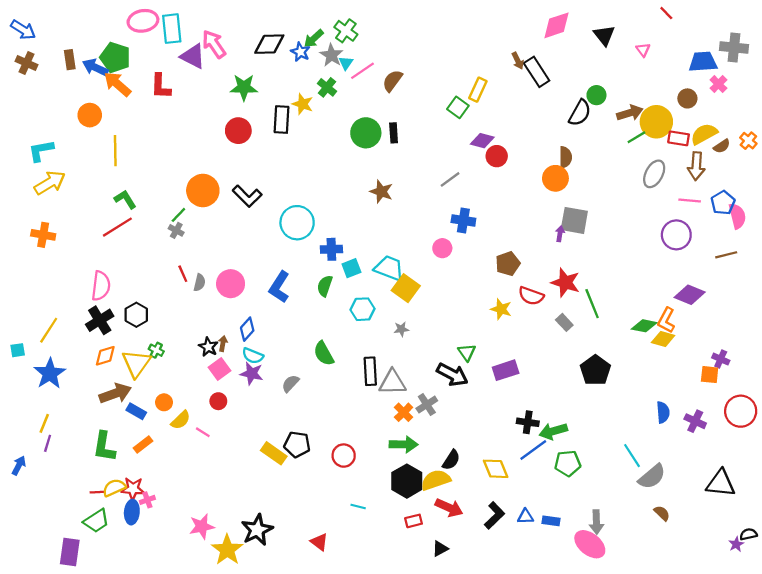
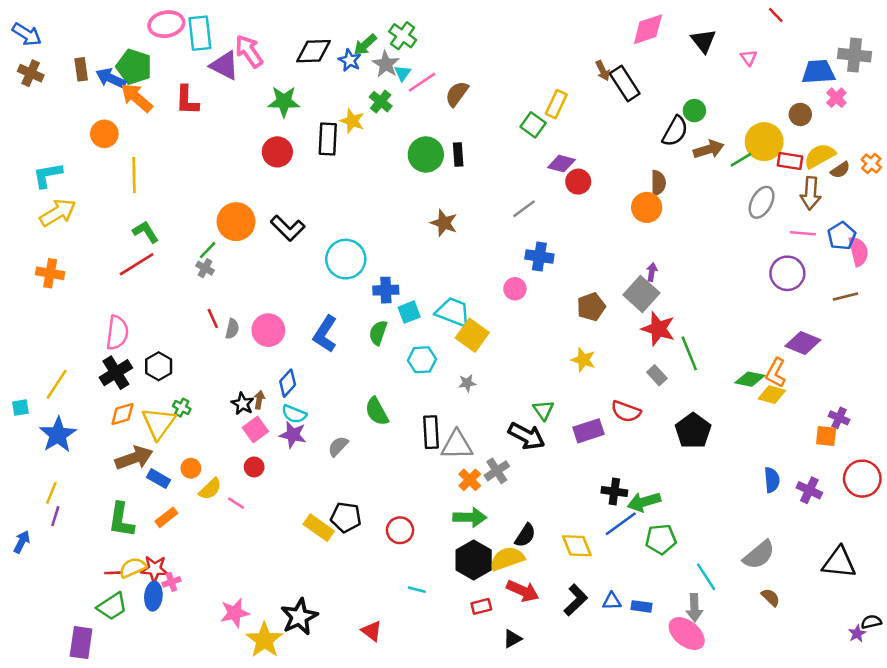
brown arrow: (630, 113) -> (709, 149), moved
gray square: (574, 220) -> (641, 294), moved, turned 32
red semicircle: (531, 296) -> (626, 411), moved
cyan line: (632, 456) -> (706, 577), moved

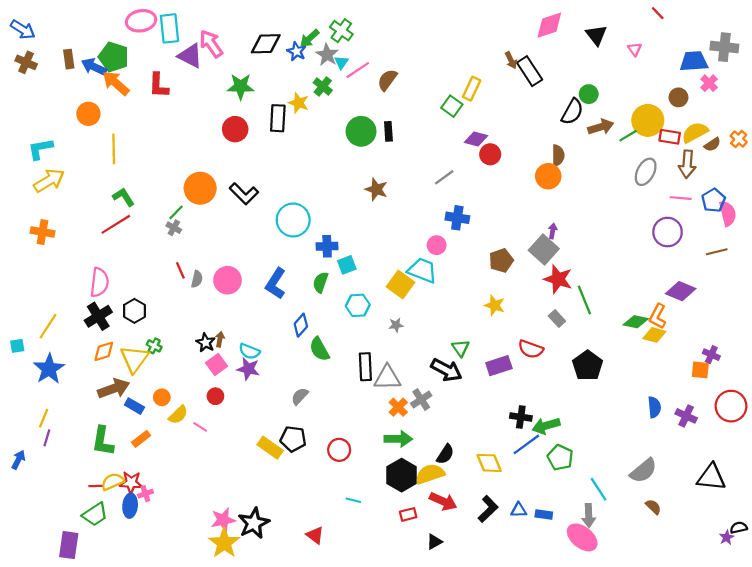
cyan trapezoid: (453, 312) -> (422, 270), moved
blue diamond: (288, 383) -> (301, 325), moved
gray semicircle: (338, 446) -> (300, 396), moved
green pentagon: (661, 539) -> (560, 458), turned 30
pink star: (235, 613) -> (223, 520), moved

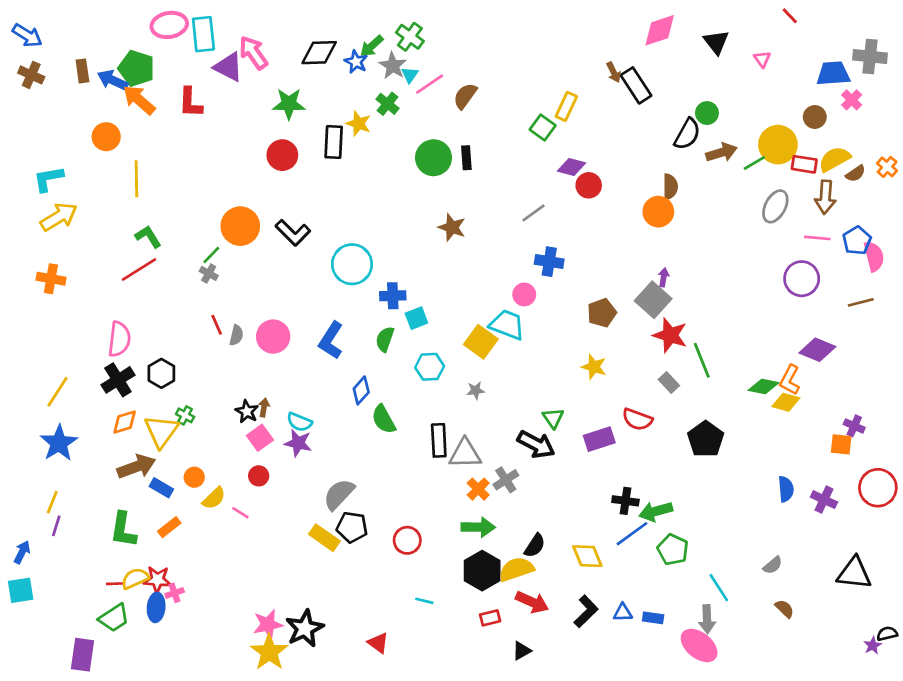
cyan square: (17, 346) -> (21, 590), moved, size x1.5
gray semicircle: (300, 396) -> (339, 494), moved, size x1.5
gray semicircle: (643, 471) -> (773, 565), size x0.6

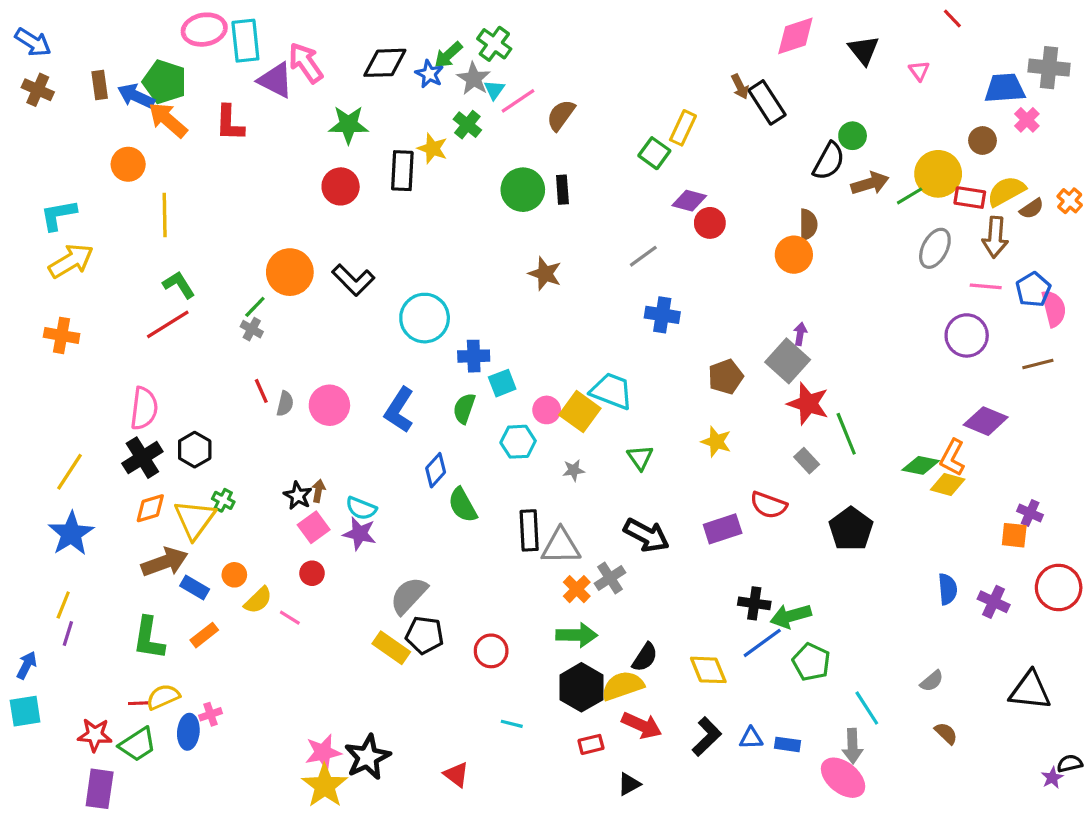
pink circle: (524, 294) -> (547, 410), moved
green triangle: (553, 418) -> (640, 458), moved
red star: (157, 580) -> (95, 735), moved

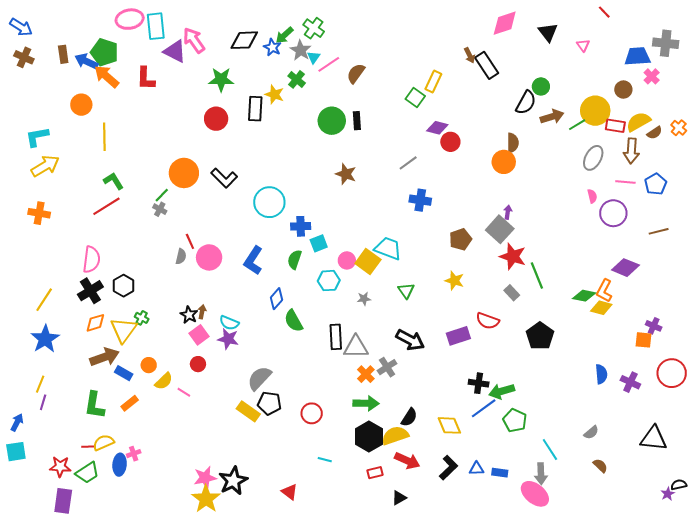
pink semicircle: (1054, 309) -> (592, 196), moved, size x0.6
red line: (261, 391) -> (190, 241), moved

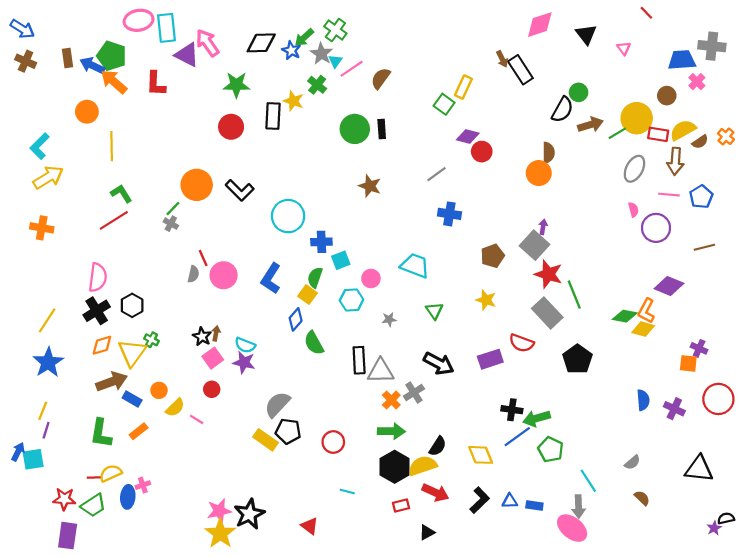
cyan L-shape: (37, 137) -> (40, 146), turned -35
yellow square: (368, 261) -> (307, 295), moved, size x0.7
gray rectangle: (512, 293) -> (547, 313), size x1.8
cyan square: (16, 452) -> (33, 459), moved

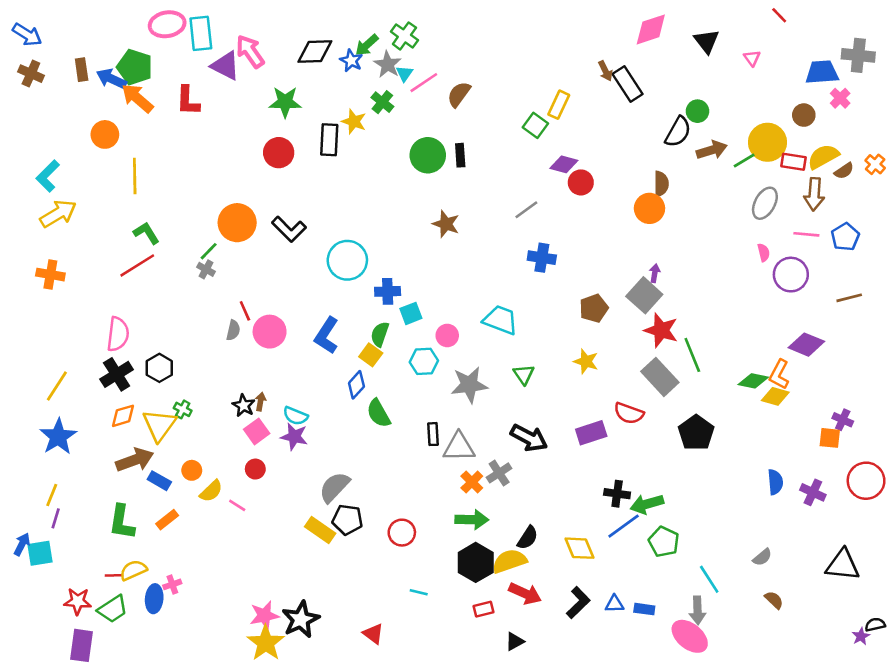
gray star: (389, 319) -> (469, 385), size x2.0
black rectangle: (359, 360) -> (433, 434), size x0.7

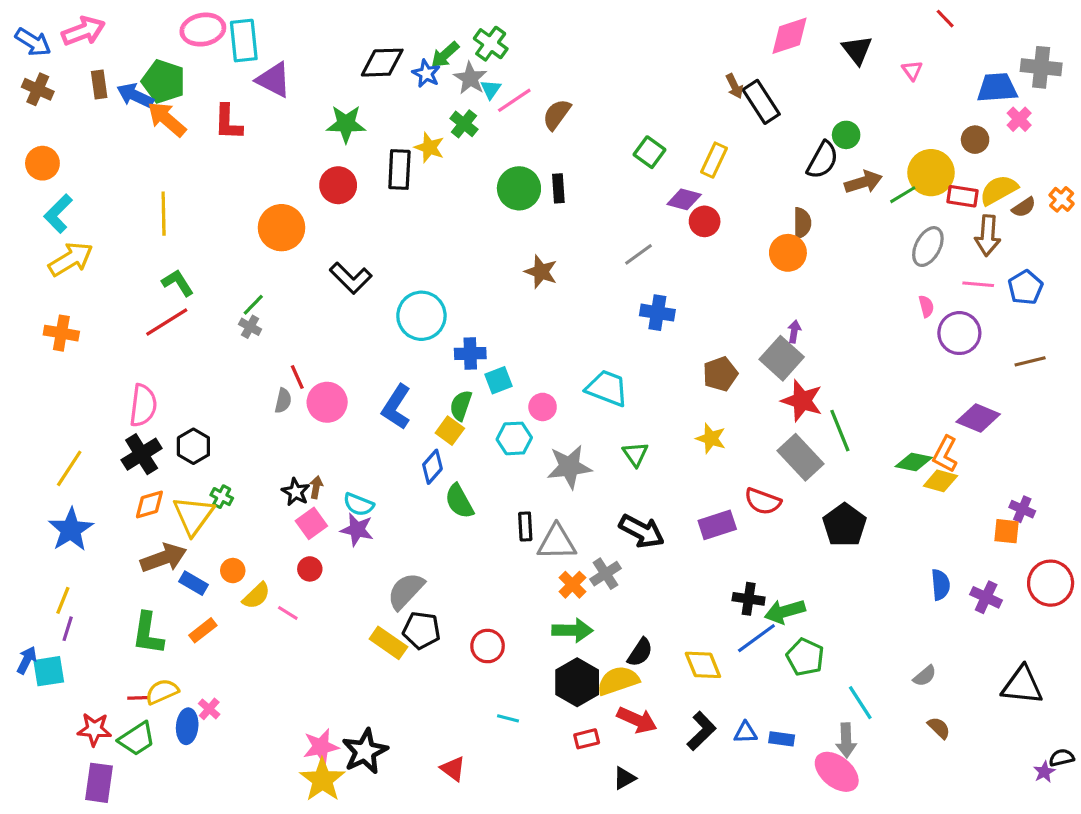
pink arrow: (250, 51) -> (83, 31), moved, turned 104
yellow rectangle: (559, 105) -> (714, 160), moved
orange circle: (105, 134) -> (42, 163), moved
orange circle: (237, 223) -> (282, 228), moved
pink cross: (172, 584) -> (209, 709), turned -30

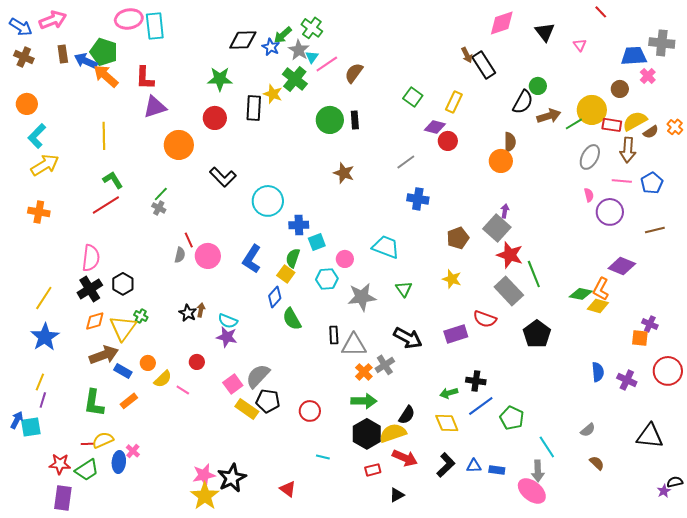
purple triangle: (274, 80) -> (155, 107), moved, turned -45
green cross: (464, 124) -> (295, 79), size x1.4
pink square: (311, 523) -> (233, 384), moved
green arrow: (785, 611) -> (449, 393), moved, size x0.7

